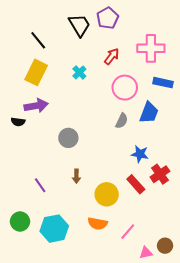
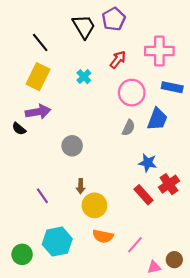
black semicircle: (18, 122) -> (19, 129), turned 32
yellow circle: (107, 194) -> (94, 205), moved
green circle: (20, 221) -> (22, 254), moved

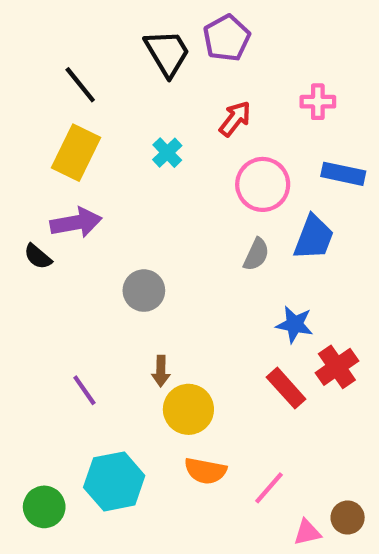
pink cross: (159, 51) -> (318, 102), size x0.6

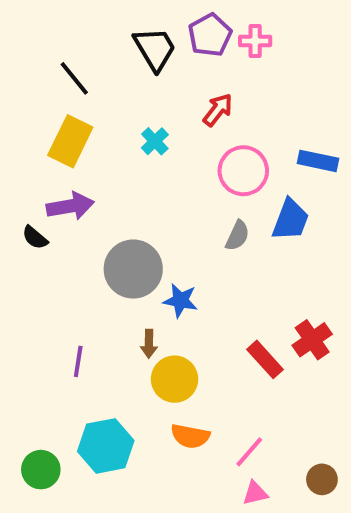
pink cross: (318, 102) -> (255, 41), moved
gray circle: (144, 291) -> (133, 269), size x1.5
blue star: (295, 324) -> (180, 300), moved
purple line: (84, 390) -> (78, 361), turned 44
pink triangle: (307, 532) -> (255, 493), moved

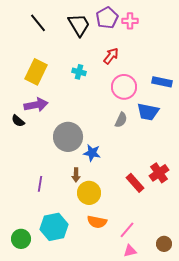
black line: (74, 78) -> (38, 23), moved
cyan cross: (155, 141) -> (79, 72), turned -32
blue trapezoid: (291, 220) -> (148, 112), turned 80

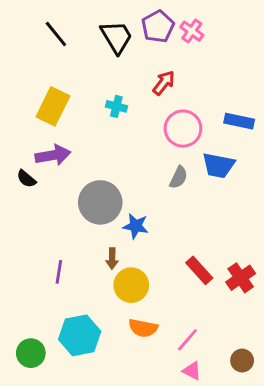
pink cross: (130, 21) -> (192, 31), turned 35
red cross: (159, 173) -> (241, 278), moved
pink triangle: (130, 251) -> (192, 371), turned 40

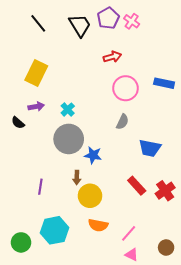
red arrow: (164, 83) -> (112, 57), turned 36
cyan cross: (116, 106) -> (68, 110), moved, turned 32
purple arrow: (53, 155) -> (36, 106), size x0.7
blue trapezoid: (218, 165) -> (150, 148), moved

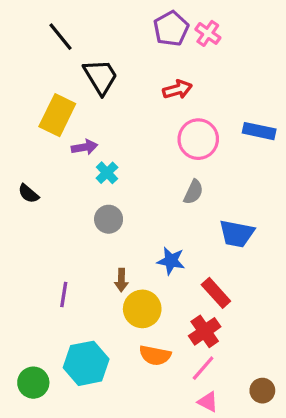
black trapezoid: (80, 25) -> (101, 77), moved
purple arrow: (36, 106) -> (85, 147), moved
gray circle: (69, 139) -> (109, 219), size x0.6
blue star: (93, 155) -> (171, 261), moved
red cross: (165, 191) -> (205, 331), moved

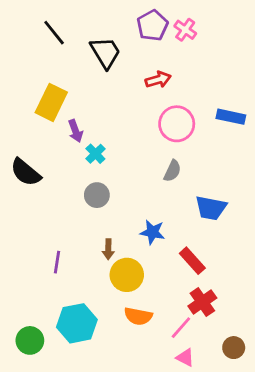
black trapezoid: (101, 77) -> (105, 53), moved
purple arrow: (85, 147) -> (75, 131), turned 80
black semicircle: (28, 194) -> (26, 172), size x1.6
red cross: (205, 331) -> (202, 302), moved

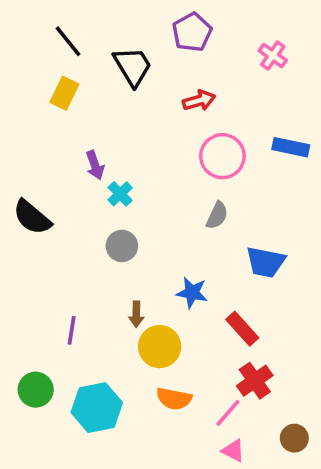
pink cross: (185, 30) -> (273, 56), moved
yellow rectangle: (51, 102) -> (64, 93), moved, size x0.7
green circle: (30, 340) -> (36, 390), moved

